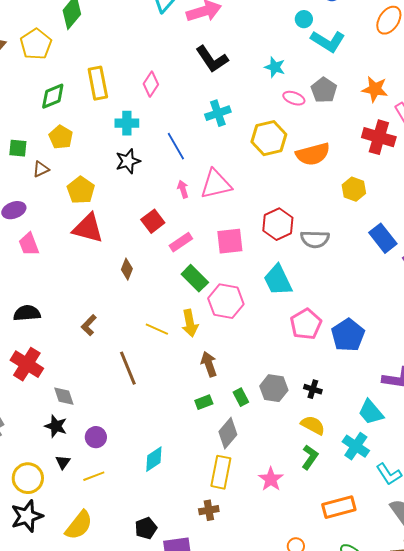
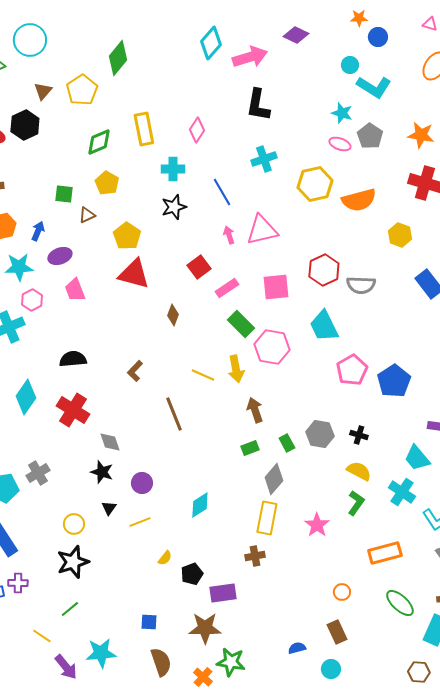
black L-shape: (212, 59) -> (258, 105), turned 44
cyan star: (275, 67) -> (342, 113), moved
yellow circle: (28, 478) -> (74, 524), size x0.7
yellow semicircle: (79, 525) -> (165, 558), moved, size x0.5

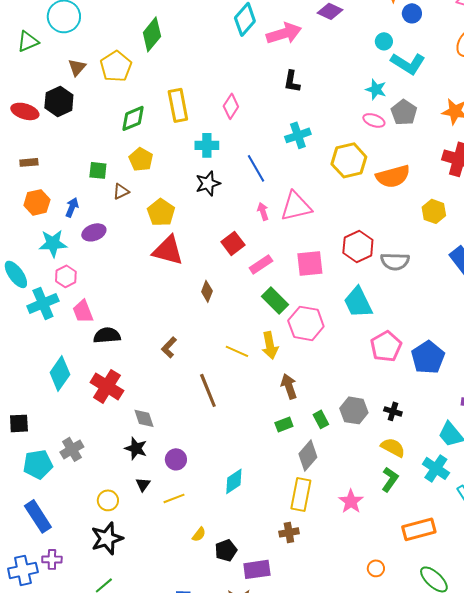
black L-shape: (258, 105) -> (292, 81), size x0.7
pink trapezoid: (75, 290) -> (83, 311), moved

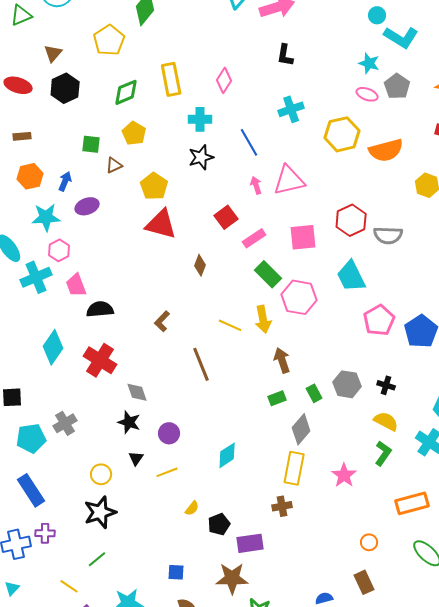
brown triangle: (77, 67) -> (53, 53), moved
black hexagon: (59, 101) -> (65, 88), moved

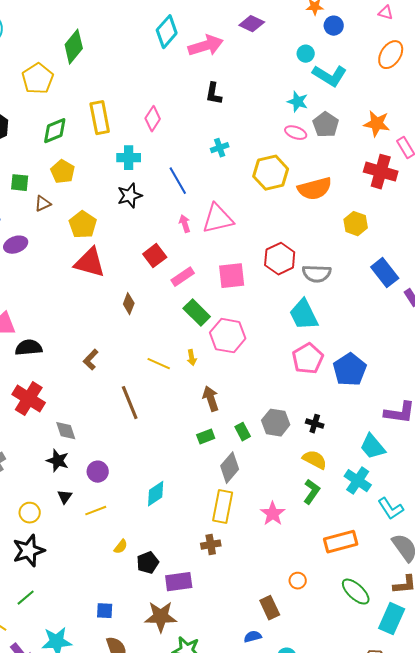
cyan cross: (291, 109) -> (220, 148), size x0.7
cyan trapezoid: (351, 276) -> (304, 315), moved
yellow arrow: (263, 319) -> (192, 358), size x0.6
brown rectangle: (364, 582) -> (270, 608), moved

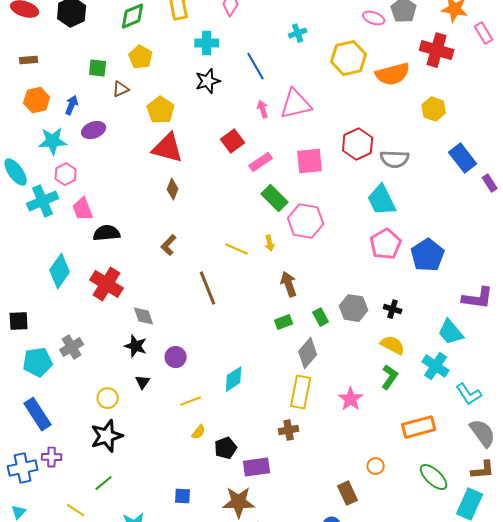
red cross: (381, 172) -> (437, 50), moved
brown diamond: (129, 304) -> (173, 189), moved
yellow line: (96, 511) -> (191, 401), moved

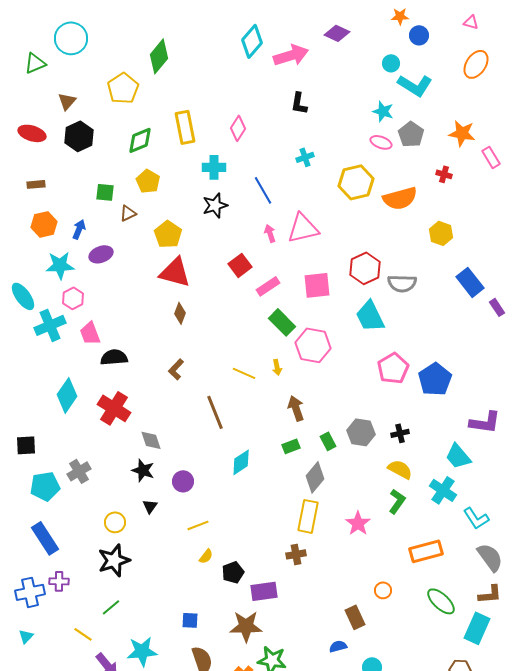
red cross: (437, 50) -> (444, 174), size x0.5
cyan trapezoid: (382, 200) -> (370, 316), moved
black cross: (393, 309) -> (400, 433), turned -30
cyan diamond: (234, 379) -> (241, 462), moved

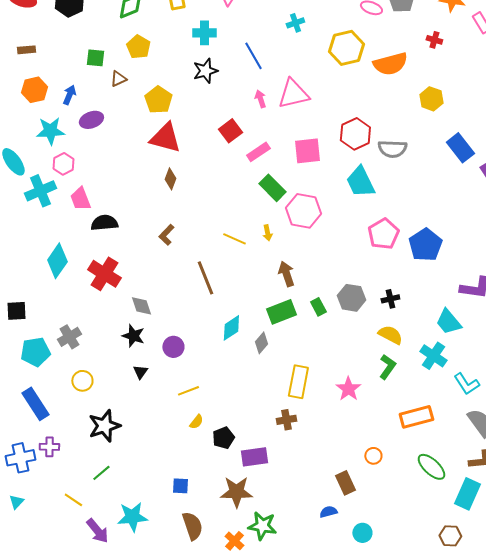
green rectangle: (291, 446) -> (281, 312), size x1.6
gray diamond: (315, 477) -> (261, 343), moved, size x0.7
yellow circle: (115, 522) -> (82, 381), moved

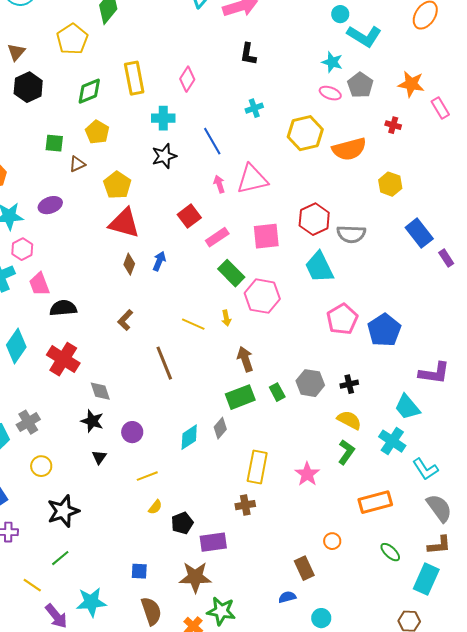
blue arrow: (69, 95) -> (159, 261), moved
cyan diamond: (231, 328) -> (189, 437), moved
green ellipse: (431, 467) -> (390, 552), size x0.7

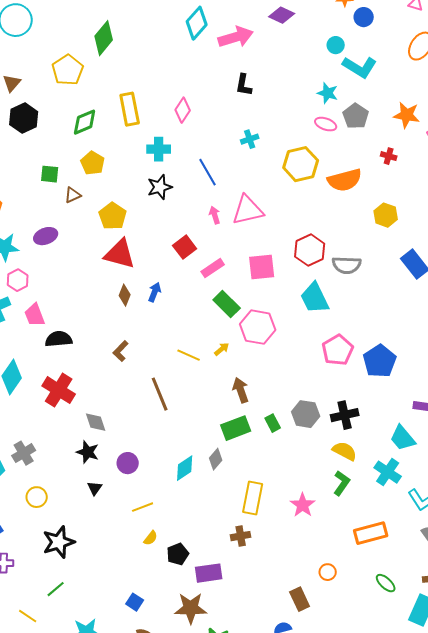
yellow arrow: (226, 318) -> (222, 349), turned -119
black cross: (349, 384) -> (345, 415), size x1.5
blue square: (139, 571) -> (135, 602), turned 30

